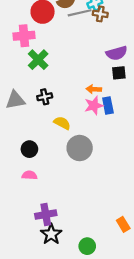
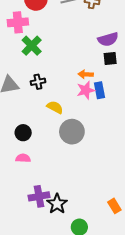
black star: (51, 234) -> (57, 204), moved

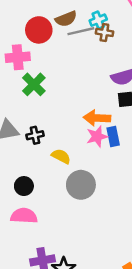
orange arrow: (86, 74) -> (97, 118), size x1.5
black cross: (38, 82) -> (35, 135), moved
pink semicircle: (23, 158) -> (24, 216), size x1.5

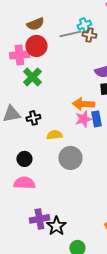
brown semicircle: (66, 19) -> (35, 24), moved
red circle: (39, 30) -> (36, 46), moved
yellow semicircle: (61, 156) -> (54, 135), turned -35

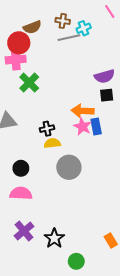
brown cross: (89, 35) -> (63, 21), moved
red circle: (36, 46) -> (19, 43), moved
black cross: (33, 118) -> (47, 129), moved
pink star: (83, 119) -> (83, 126), turned -30
purple cross: (39, 219) -> (24, 231), moved, turned -30

